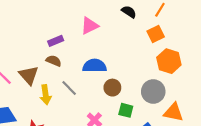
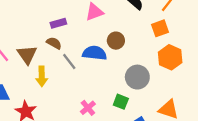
gray line: (69, 88) -> (69, 61), moved
brown circle: (112, 88) -> (116, 41), moved
gray circle: (153, 92) -> (137, 77), moved

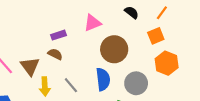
brown circle: (116, 41) -> (114, 49), size x1.6
blue semicircle: (95, 53) -> (103, 79), moved, turned 80
gray line: (69, 61) -> (71, 85), moved

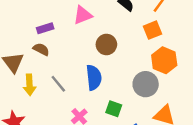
brown circle: (114, 49) -> (106, 44), size x0.7
gray circle: (136, 83) -> (146, 84), moved

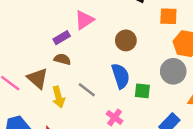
pink triangle: (83, 15) -> (84, 20), moved
orange square: (152, 30) -> (168, 16), turned 36
green square: (114, 109) -> (142, 91), moved

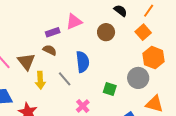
orange square: (168, 16) -> (143, 32), turned 35
brown circle: (126, 40) -> (106, 32), moved
blue semicircle: (121, 76) -> (83, 62), moved

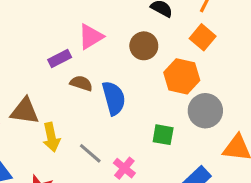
brown semicircle: (50, 50) -> (81, 83), moved
orange hexagon: (154, 58) -> (182, 76), moved
brown triangle: (26, 62) -> (25, 111), turned -36
gray line: (65, 79) -> (90, 153), moved

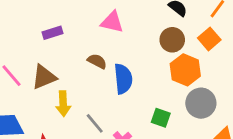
pink triangle: (91, 37) -> (112, 22), turned 35
brown circle: (144, 46) -> (172, 40), moved
purple rectangle: (60, 59) -> (53, 33), moved
brown triangle: (25, 111) -> (44, 77), turned -40

